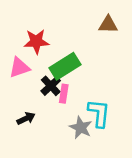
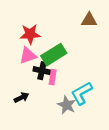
pink triangle: (19, 68) -> (28, 56), moved
black cross: (51, 86) -> (42, 71), turned -35
cyan L-shape: (99, 113) -> (82, 93), turned -125

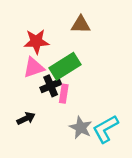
brown triangle: (89, 20) -> (81, 25), moved
black cross: (42, 71) -> (51, 86), turned -35
cyan L-shape: (82, 93) -> (105, 129), moved

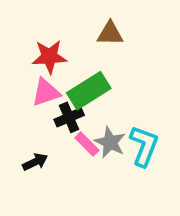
pink rectangle: (64, 94) -> (87, 144), moved, turned -54
gray star: (81, 128) -> (110, 142), moved
cyan L-shape: (105, 129) -> (144, 146), moved, turned 140

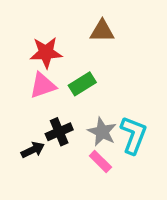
green rectangle: (89, 91) -> (82, 84), size x0.7
black cross: (69, 117) -> (59, 132), moved
pink rectangle: (87, 144) -> (100, 161), moved

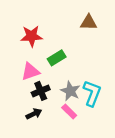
brown triangle: (102, 31) -> (89, 23), moved
pink triangle: (43, 86) -> (30, 72), moved
black arrow: (33, 150) -> (34, 114), moved

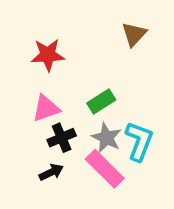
brown triangle: (89, 23) -> (134, 34), turned -48
green rectangle: (57, 58) -> (101, 101), moved
pink rectangle: (69, 111) -> (105, 169), size x1.6

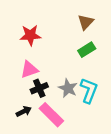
green rectangle: (101, 101) -> (87, 50), moved
pink rectangle: (105, 169) -> (51, 115), moved
black arrow: (51, 172) -> (24, 111), moved

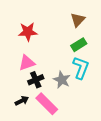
cyan L-shape: (89, 90) -> (81, 68), moved

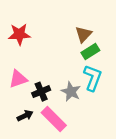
brown triangle: (78, 20) -> (83, 34), moved
red star: (28, 32) -> (19, 34), moved
pink triangle: (27, 63) -> (18, 79), moved

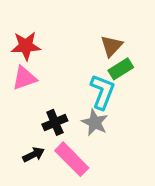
cyan L-shape: (93, 78) -> (102, 92), moved
pink triangle: (18, 79) -> (24, 78), moved

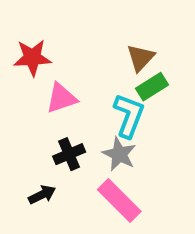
pink triangle: (24, 78) -> (61, 98), moved
pink rectangle: (72, 159) -> (119, 200), moved

